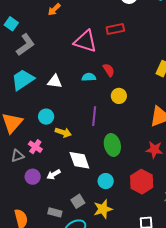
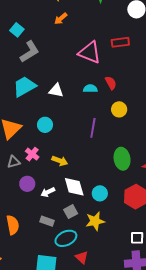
yellow arrow: (63, 132) -> (60, 161), moved
green ellipse: (112, 145) -> (122, 159), moved
white diamond: (79, 160) -> (74, 187), moved
white arrow: (54, 174) -> (48, 192), moved

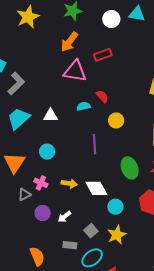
orange arrow: (61, 19) -> (69, 42), moved, size x1.5
white diamond: (74, 187) -> (96, 188), moved

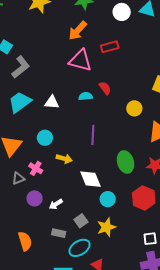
yellow circle: (116, 120) -> (134, 108), moved
yellow arrow: (69, 183) -> (64, 159), moved

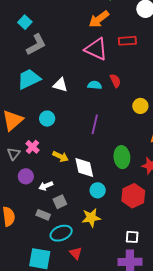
yellow arrow: (64, 159) -> (61, 156), moved
gray triangle: (18, 178) -> (14, 154), turned -40
gray square: (81, 221) -> (60, 202), moved

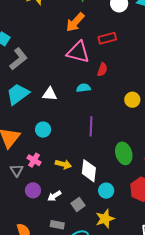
red semicircle: (115, 81) -> (102, 70), moved, turned 56
white diamond: (84, 167) -> (89, 171), turned 30
gray square: (60, 202) -> (78, 204), moved

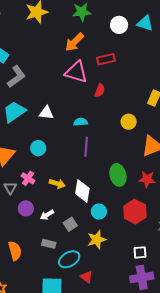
cyan semicircle: (83, 88) -> (81, 122), moved

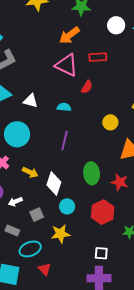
cyan semicircle: (81, 122) -> (64, 107), moved
cyan circle: (38, 148) -> (17, 134), size x1.6

